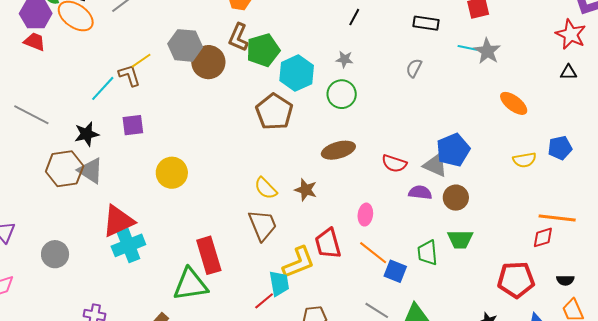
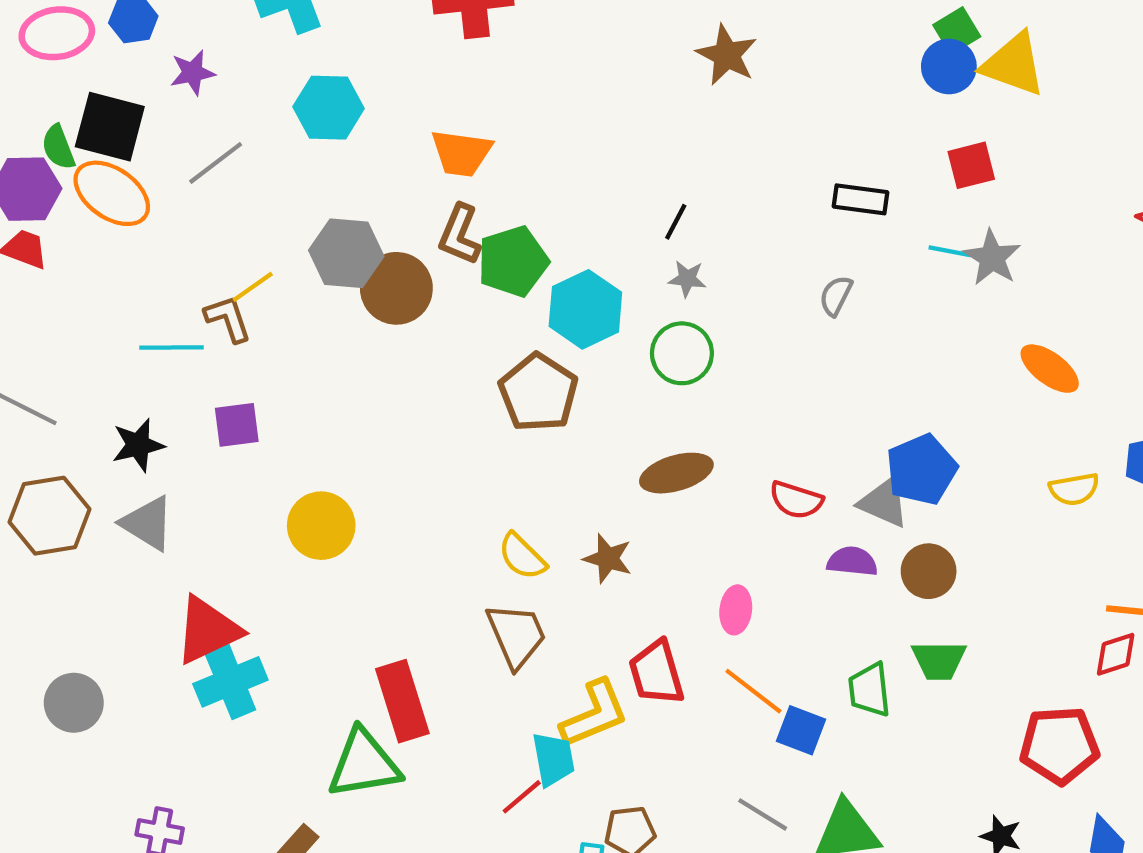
black line: (354, 17) -> (676, 222), moved
cyan line: (103, 88) -> (171, 347), turned 48
brown hexagon: (65, 169) -> (49, 516), moved

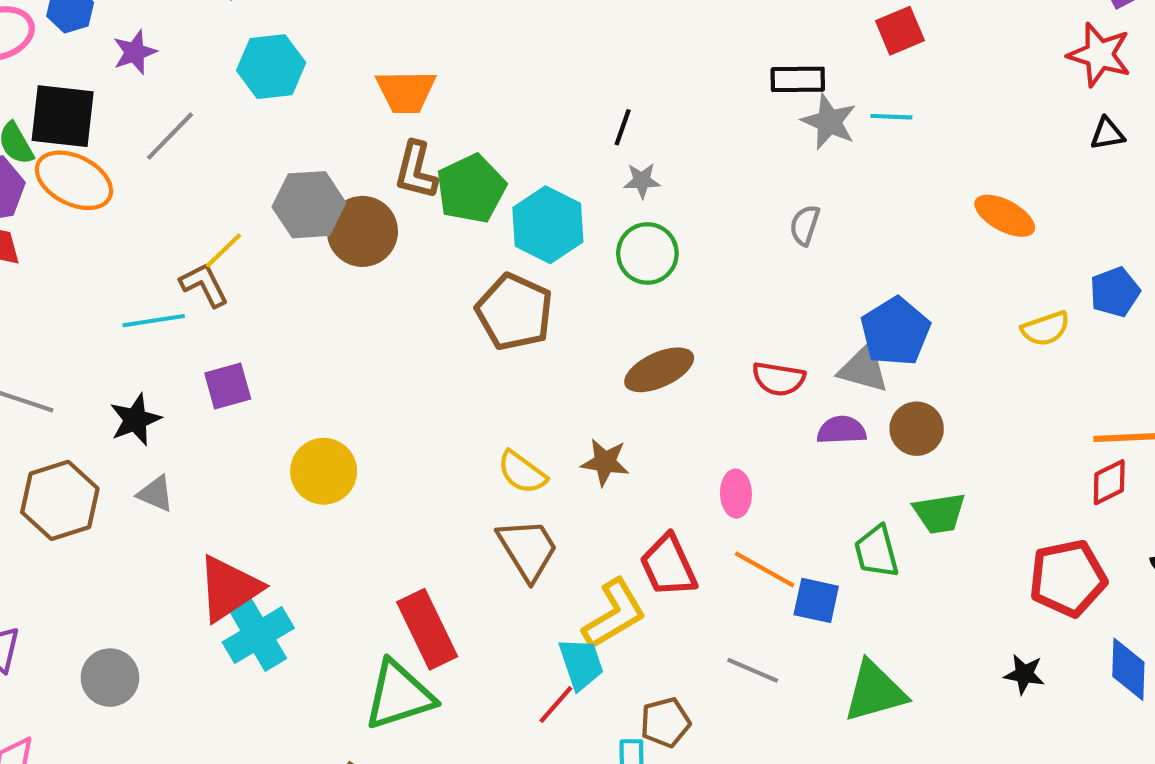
gray star: (992, 258) -> (829, 122), moved
gray semicircle: (836, 296) -> (805, 225), moved
gray triangle: (147, 523) -> (156, 494), size x0.7
gray line: (763, 814) -> (753, 670), moved

